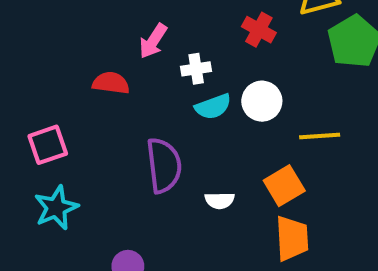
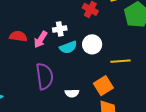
pink arrow: (153, 41) -> (41, 40), moved

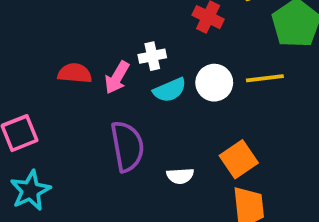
yellow line: (121, 61) -> (265, 78), moved

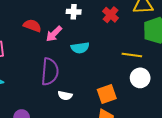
white cross: (152, 56) -> (74, 12), moved
white circle: (214, 83) -> (140, 78), moved
white semicircle: (180, 176) -> (65, 96), moved

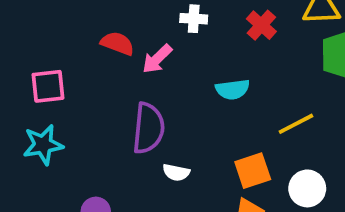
cyan semicircle: (80, 48) -> (233, 89), moved
yellow line: (132, 55) -> (296, 124), moved, turned -36
white circle: (140, 78) -> (307, 188), moved

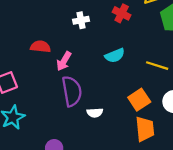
pink arrow: (157, 59) -> (64, 61), moved
yellow line: (296, 124) -> (157, 66), turned 60

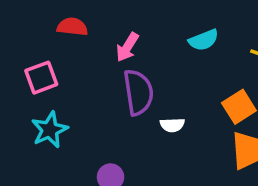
red semicircle: (40, 47) -> (72, 27), moved

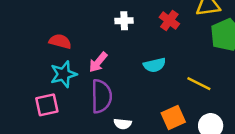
pink square: (41, 78) -> (47, 105), moved
cyan star: (50, 130) -> (64, 74), moved

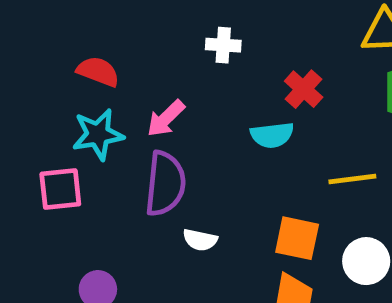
red cross: (169, 21) -> (304, 89), moved
yellow line: (199, 84) -> (352, 179), turned -40
orange square: (173, 118) -> (297, 238), turned 30

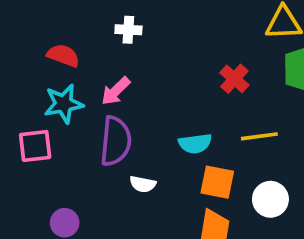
white cross: (223, 45) -> (128, 30), moved
red cross: (304, 89) -> (234, 79), moved
cyan semicircle: (272, 135) -> (195, 144), moved

